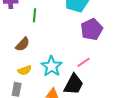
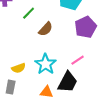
green line: (35, 15) -> (29, 13), turned 40
brown semicircle: (23, 44) -> (46, 29), moved

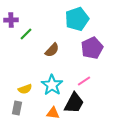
green line: (29, 13) -> (26, 34), moved

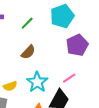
green line: (26, 34) -> (27, 23), moved
brown semicircle: (52, 50) -> (28, 52), moved

